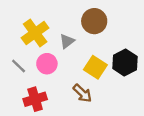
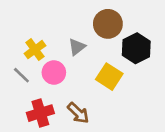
yellow cross: (35, 33) -> (35, 50), moved, size x0.7
black hexagon: (125, 63) -> (136, 48), moved
brown arrow: (82, 93) -> (78, 113), moved

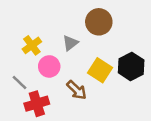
black hexagon: (136, 48) -> (131, 66), moved
gray line: (21, 75) -> (19, 83), moved
brown arrow: (78, 113) -> (76, 90), moved

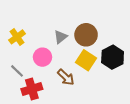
brown circle: (99, 22) -> (86, 35), moved
yellow cross: (32, 45) -> (17, 37), moved

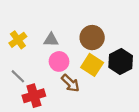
gray triangle: (61, 37) -> (51, 40), moved, turned 40
pink circle: (42, 57) -> (59, 61), moved

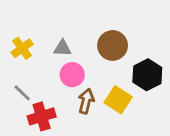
yellow square: (92, 65) -> (118, 100), moved
brown arrow: (70, 83) -> (86, 101), turned -120

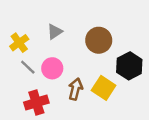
gray triangle: (62, 48) -> (55, 32), moved, turned -35
pink circle: (72, 75) -> (52, 68), moved
gray line: (22, 93) -> (28, 67), moved

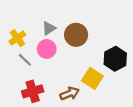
brown circle: (99, 40) -> (76, 35), moved
pink circle: (52, 68) -> (47, 49), moved
brown arrow: (75, 89) -> (70, 94), moved, turned 54

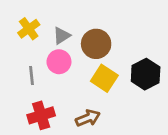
yellow cross: (17, 38) -> (29, 29), moved
gray line: (25, 60) -> (31, 75), turned 40
yellow square: (92, 78) -> (104, 78), moved

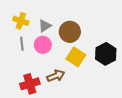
yellow cross: (29, 29) -> (21, 21), turned -35
gray line: (31, 75) -> (22, 44), moved
brown arrow: (88, 118) -> (56, 76), moved

